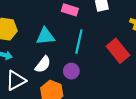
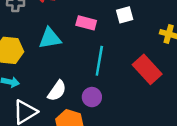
cyan triangle: (45, 36) -> (50, 38), moved

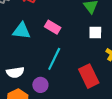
white square: (125, 15) -> (95, 33), moved
white semicircle: (57, 91) -> (15, 72), turned 30

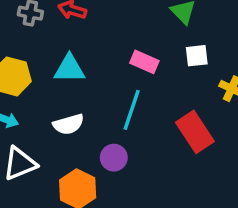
pink rectangle: (53, 27) -> (144, 62), moved
white semicircle: (15, 72) -> (69, 124), moved

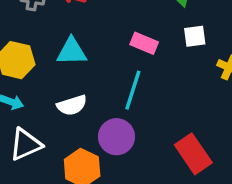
red rectangle: (195, 132) -> (193, 154), moved
purple circle: (114, 158) -> (116, 137), size x1.4

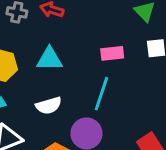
pink rectangle: (144, 43) -> (112, 53), turned -30

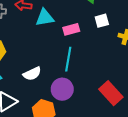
cyan triangle: (49, 59) -> (45, 18), moved

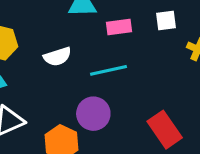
cyan line: (68, 59) -> (109, 70), turned 60
white semicircle: (32, 74) -> (57, 57), moved

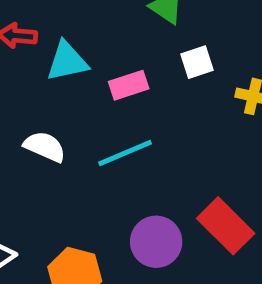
white semicircle: (57, 57) -> (45, 147), turned -128
purple circle: (93, 114) -> (156, 242), moved

